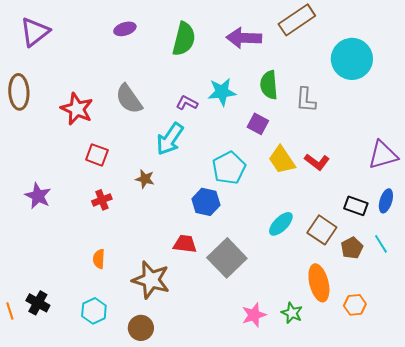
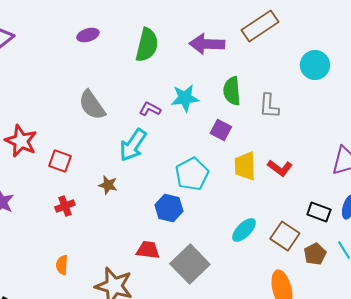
cyan circle: (352, 59) -> (315, 65), size x0.7
red star: (77, 109) -> (21, 141), moved
yellow trapezoid: (282, 160) -> (245, 166), turned 32

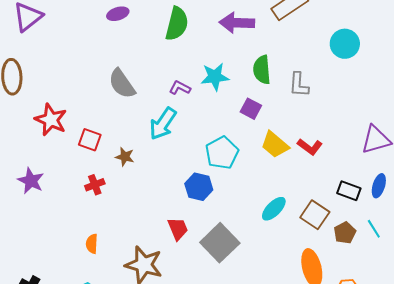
yellow trapezoid: (245, 166) -> (275, 145), turned -48
brown star: (108, 185) -> (125, 157), moved
red trapezoid: (148, 250) -> (178, 229), turned 60

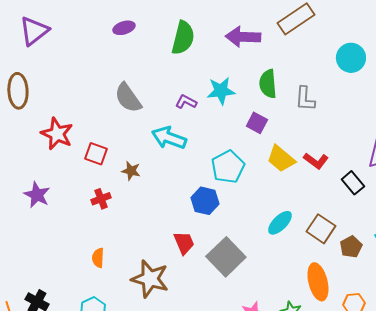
cyan arrow: (163, 124) -> (169, 138), turned 76
black rectangle: (349, 191) -> (353, 183), moved, turned 30

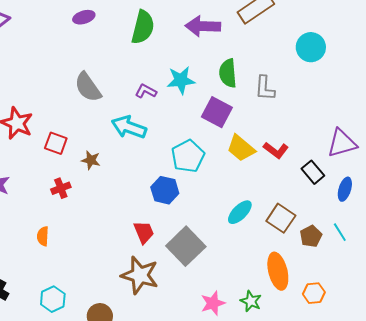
purple square: (257, 123) -> (217, 112), size x1.4
orange semicircle: (98, 258) -> (43, 236), moved
brown star: (150, 279) -> (140, 275), moved

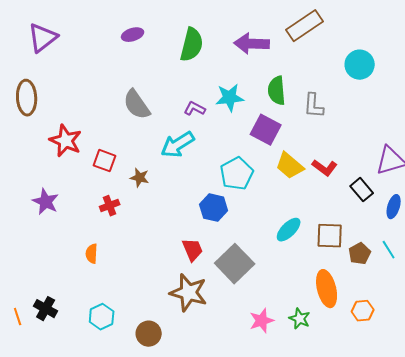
cyan arrow: (129, 127) -> (178, 145), turned -52
brown square: (281, 218) -> (330, 236), turned -32

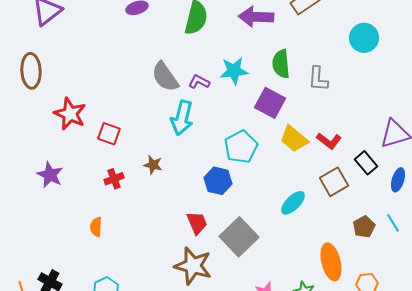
gray semicircle: (137, 105) -> (165, 77), moved
cyan arrow: (178, 145) -> (182, 118), turned -44
brown star: (140, 178) -> (153, 165), moved
brown square: (330, 236) -> (334, 182), moved, turned -32

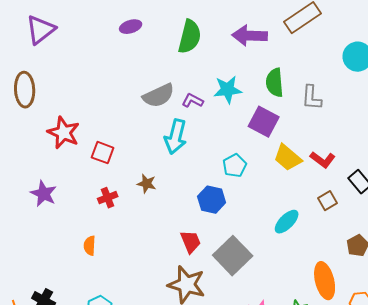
gray semicircle: (165, 77) -> (159, 96), turned -80
cyan pentagon: (241, 147) -> (235, 166), size x0.7
brown square: (334, 182) -> (328, 201), size x0.7

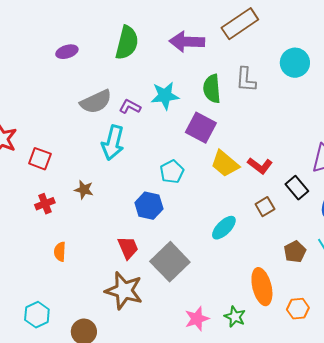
purple ellipse: (131, 27) -> (67, 52), moved
gray L-shape: (312, 98) -> (246, 80), moved
orange semicircle: (90, 246) -> (60, 252), moved

